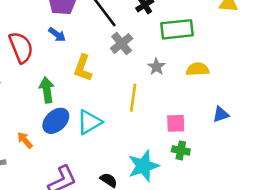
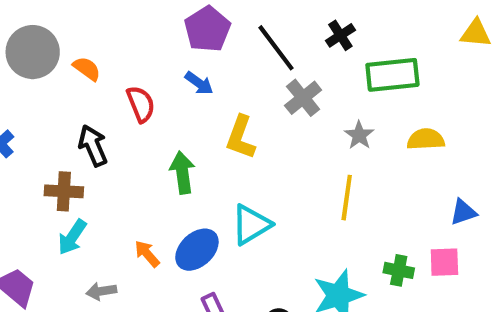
red semicircle: (21, 47) -> (141, 104), size x0.7
yellow line: (133, 98) -> (347, 198), moved
blue ellipse: (56, 121) -> (197, 250), moved
pink square: (176, 123) -> (444, 262), moved

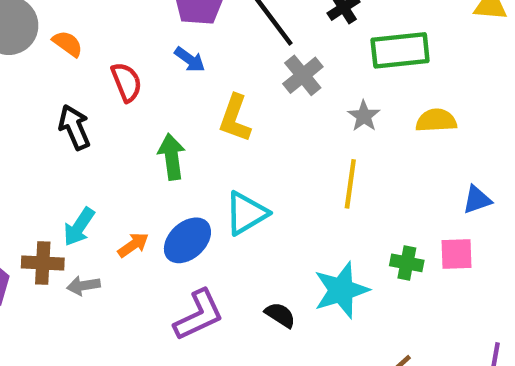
brown cross: (64, 191) -> (43, 263), moved
cyan arrow: (72, 237) -> (79, 227), moved
orange arrow: (147, 254) -> (133, 245), turned 96

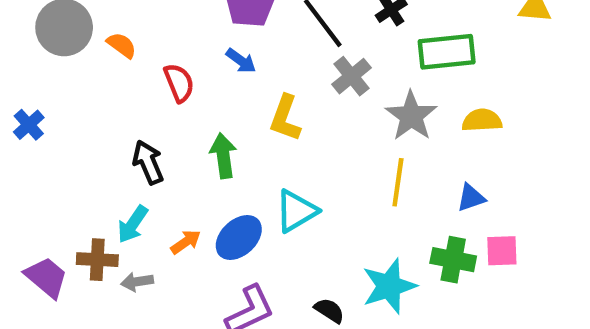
gray star: (364, 116) -> (411, 116), size x1.6
black arrow: (74, 127) -> (148, 162), moved
blue triangle: (477, 200) -> (471, 198), moved
green cross: (407, 263) -> (453, 260), size x1.4

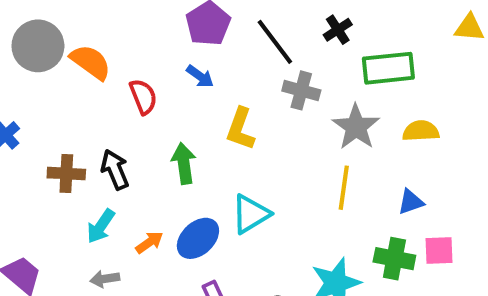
orange semicircle: (122, 45) -> (91, 62), size x1.5
gray cross: (352, 76) -> (301, 90), turned -36
brown cross: (97, 260) -> (66, 174), moved

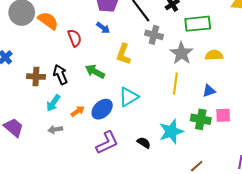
green arrow: (184, 163) -> (95, 71), turned -54

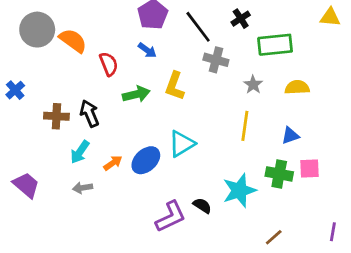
gray star: (181, 53) -> (253, 85), size x0.6
green arrow: (95, 71) -> (136, 94), moved, turned 138
purple L-shape: (107, 143) -> (171, 217), moved

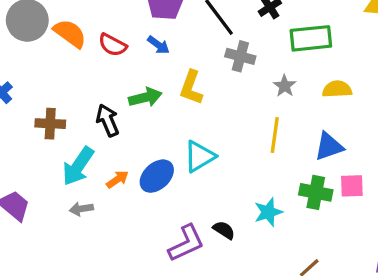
red semicircle: (109, 64) -> (113, 45), moved, turned 140
black arrow: (89, 113) -> (108, 120), moved
blue triangle: (290, 135) -> (329, 147), size x1.4
cyan arrow: (80, 152) -> (78, 166), size x1.4
cyan star: (239, 190) -> (268, 212), size x0.7

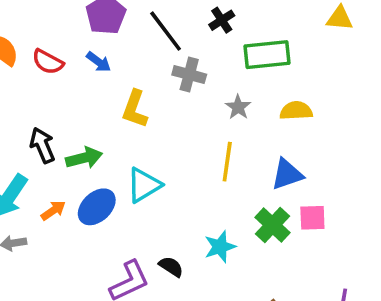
green arrow: (145, 97) -> (84, 158), moved
green cross: (316, 192) -> (273, 225), turned 32

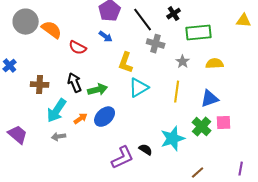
yellow triangle: (340, 18) -> (244, 21), moved
red semicircle: (48, 62) -> (78, 48), moved
cyan triangle: (144, 185) -> (139, 88), moved
cyan star: (220, 247) -> (173, 139), size x1.4

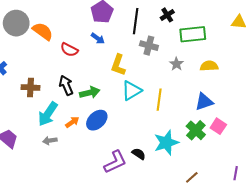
black line: (143, 20) -> (136, 21), turned 45
yellow line: (177, 92) -> (159, 100), moved
pink square: (224, 123) -> (218, 126), turned 35

